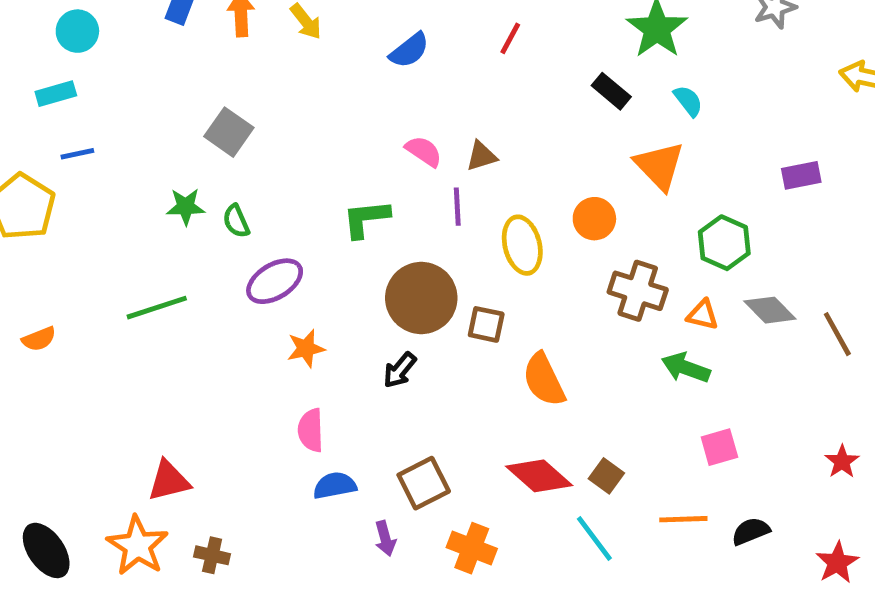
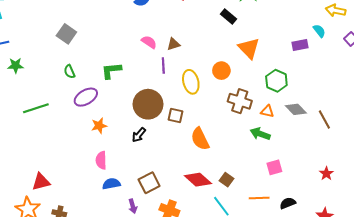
cyan semicircle: (688, 101) -> (319, 31), moved
purple rectangle: (801, 175) -> (300, 45), moved
green star: (186, 207) -> (15, 65), moved
green L-shape: (366, 219) -> (111, 71), moved

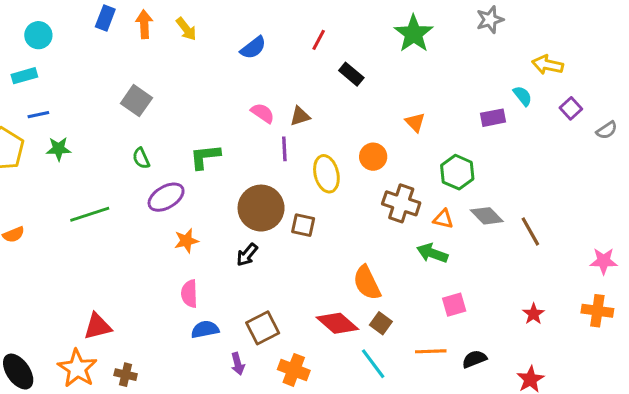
black rectangle: (229, 17) -> (351, 74), moved
orange triangle: (249, 48) -> (415, 122), size x0.6
orange semicircle: (200, 139) -> (367, 283), moved

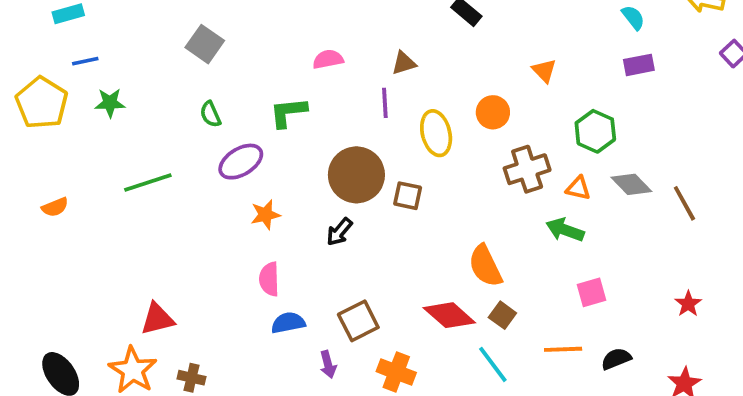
cyan semicircle: (523, 96) -> (633, 18), moved
pink semicircle: (263, 113) -> (328, 59), moved, turned -45
brown cross: (401, 203) -> (527, 169), turned -36

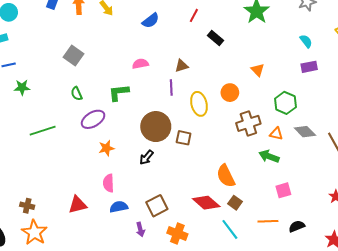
red triangle: (157, 319) -> (78, 205), moved
brown cross: (191, 378) -> (27, 206), moved

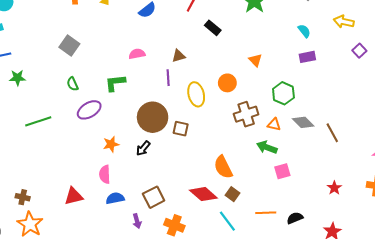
orange star: (106, 148) -> (111, 144), moved
pink square: (283, 190) -> (282, 171), moved

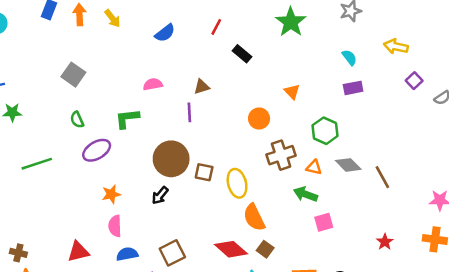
yellow ellipse: (196, 94) -> (237, 183), moved
orange star: (111, 144) -> (111, 194), moved

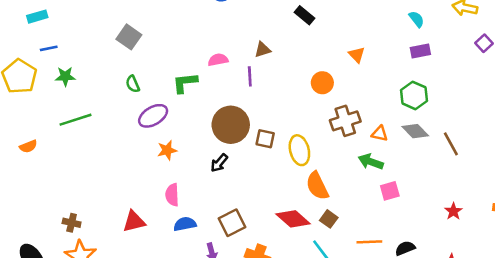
pink semicircle: (153, 84) -> (218, 60), moved
green hexagon: (325, 131) -> (414, 95), moved
green line: (37, 164) -> (75, 120), moved
orange star: (111, 194) -> (167, 150), moved

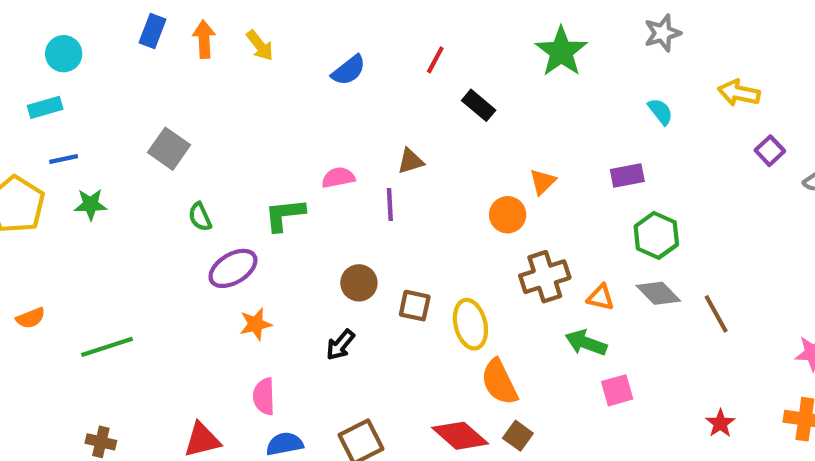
gray square: (129, 37) -> (169, 149), moved
purple rectangle: (420, 51) -> (627, 176), moved
orange triangle: (357, 55) -> (543, 182), moved, turned 30
green line: (75, 120) -> (107, 347), moved
brown circle: (231, 125) -> (359, 283), size x0.6

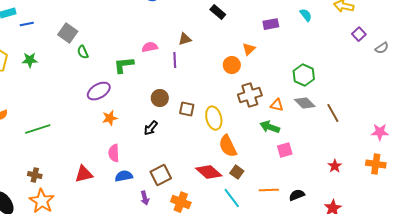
blue line: (64, 159) -> (27, 24), moved
purple rectangle: (627, 176) -> (271, 24), moved
green semicircle: (200, 217) -> (83, 52), moved

